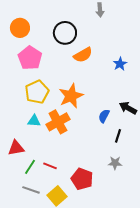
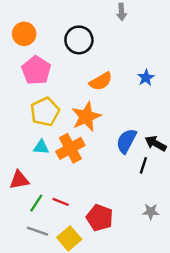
orange semicircle: (83, 55) -> (101, 81), moved
black arrow: (128, 108) -> (156, 143), moved
blue semicircle: (104, 116) -> (126, 141), size x1.5
gray star: (115, 163) -> (151, 212), moved

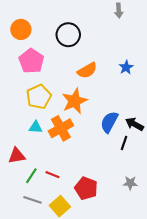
gray arrow: (122, 12) -> (119, 11), moved

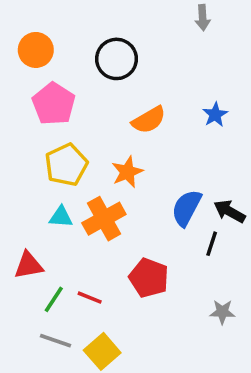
orange star: (75, 101) -> (127, 172), size x0.7
red pentagon: (86, 188) -> (149, 278), moved

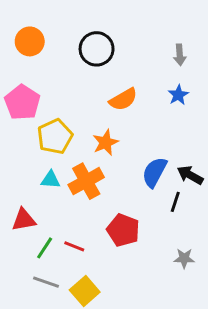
gray arrow: (203, 18) -> (180, 55), moved
pink pentagon: (54, 104) -> (22, 102), moved

